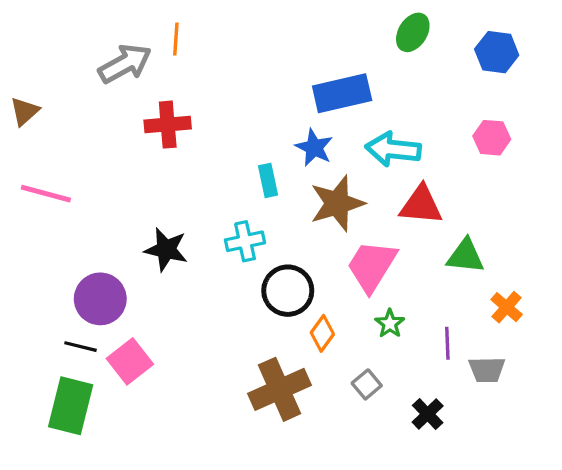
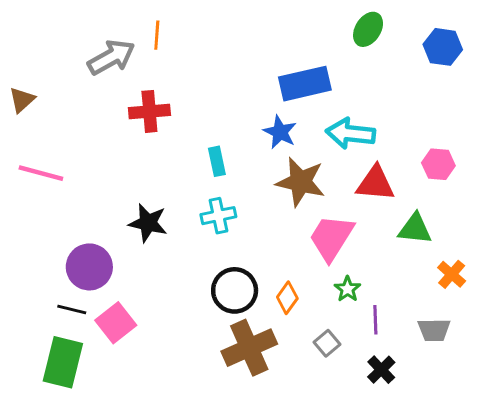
pink hexagon: (492, 138) -> (438, 164), moved
cyan rectangle: (268, 180) -> (217, 161), moved
brown star: (337, 203) -> (301, 182), turned 30
black circle: (288, 291) -> (235, 290), moved
purple line: (447, 343) -> (375, 320), moved

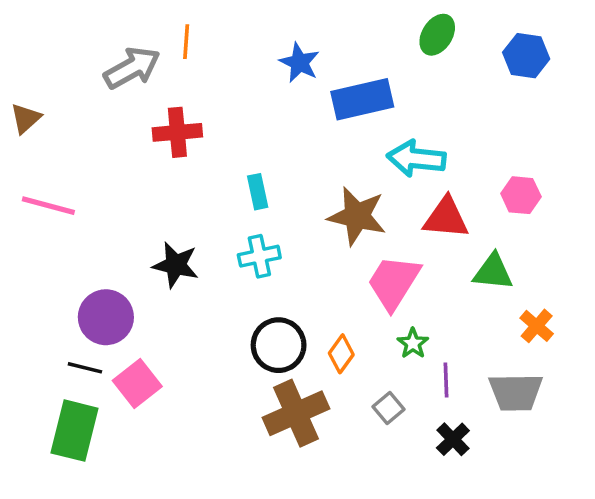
blue star: (280, 132) -> (299, 63), moved
gray trapezoid: (434, 330) -> (516, 392), size x1.4

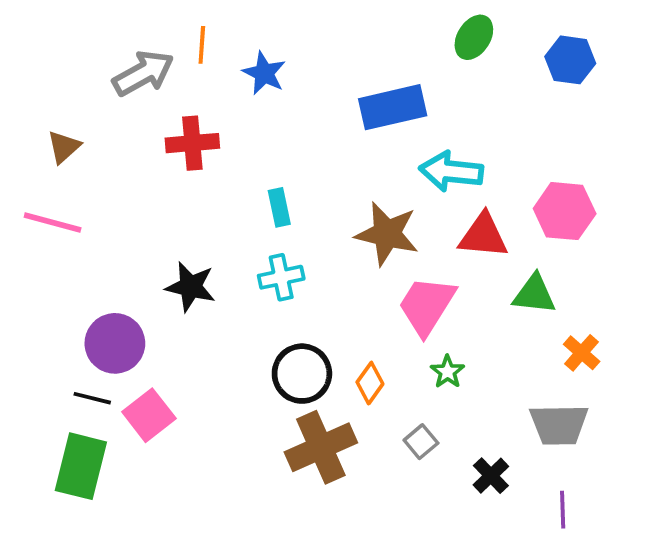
blue star: (299, 63) -> (264, 73), moved
brown triangle: (26, 118) -> (64, 147), moved
pink hexagon: (521, 195) -> (565, 211), size x1.4
purple line: (446, 380) -> (563, 510), moved

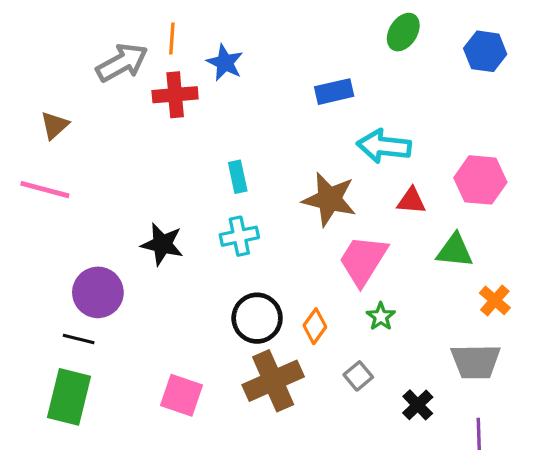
blue rectangle: (393, 107) -> (334, 92), size x0.7
red cross: (192, 143) -> (175, 95), moved
red triangle: (483, 236) -> (411, 201), size x0.7
pink square: (149, 415) -> (181, 395), moved, turned -33

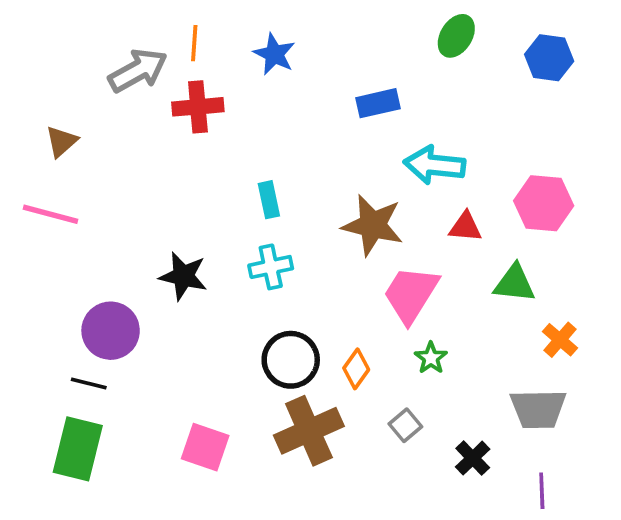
blue star: (225, 63) -> (274, 54), moved

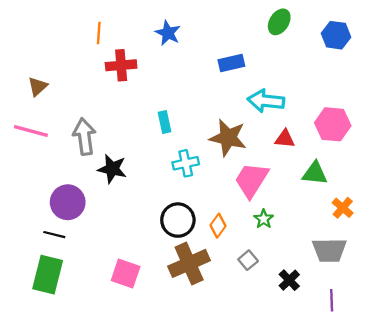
orange line: (194, 43) -> (99, 33), moved
gray arrow: (138, 70) -> (84, 137), moved, turned -69
cyan cross: (271, 267) -> (186, 163), moved

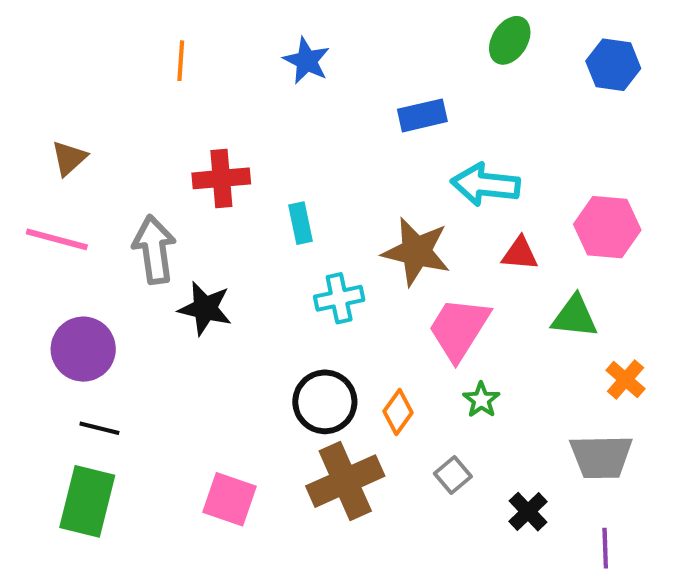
red cross: (121, 65) -> (221, 178), moved
purple circle: (68, 202) -> (83, 349), moved

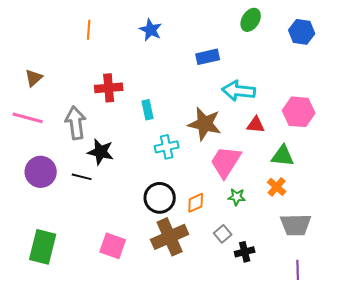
orange cross: (625, 380) -> (277, 187), moved
green star: (481, 400) -> (237, 197), turned -30
orange diamond: (398, 412) -> (196, 203), turned 30
black line: (99, 428) -> (82, 177), moved
black cross: (528, 512) -> (245, 252), moved, turned 30

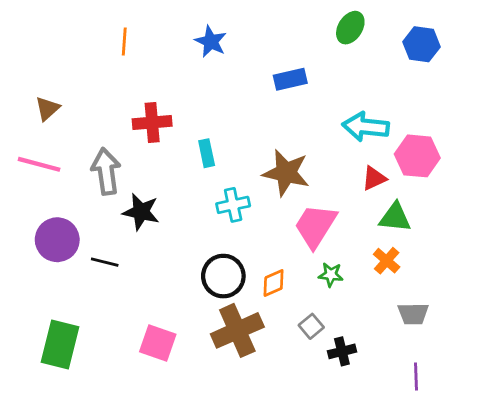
cyan arrow: (239, 91) -> (366, 127), moved
red triangle: (256, 125) -> (374, 178), moved, turned -30
black line: (82, 177) -> (105, 262), moved
gray trapezoid: (296, 225) -> (413, 314), size x0.7

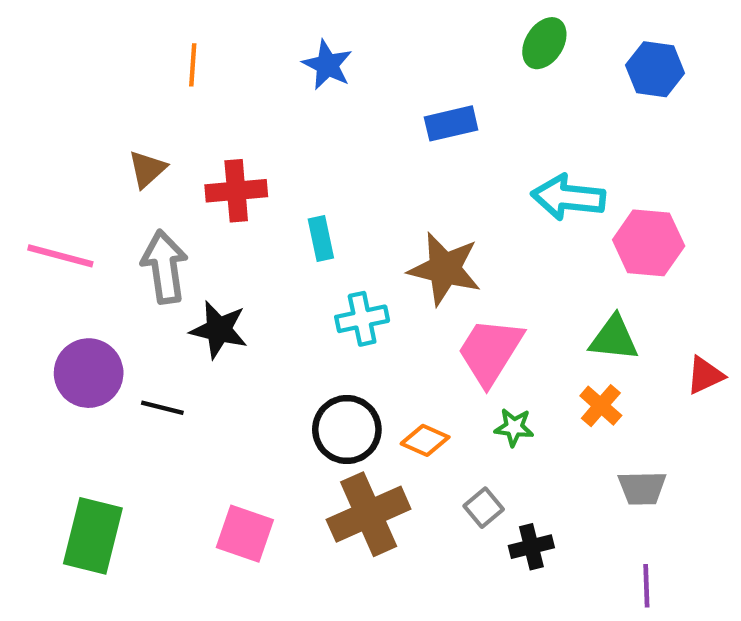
brown triangle: (47, 109) -> (147, 169), moved
red triangle: (374, 178) -> (705, 375), moved
orange diamond: (274, 283) -> (425, 440), turned 48

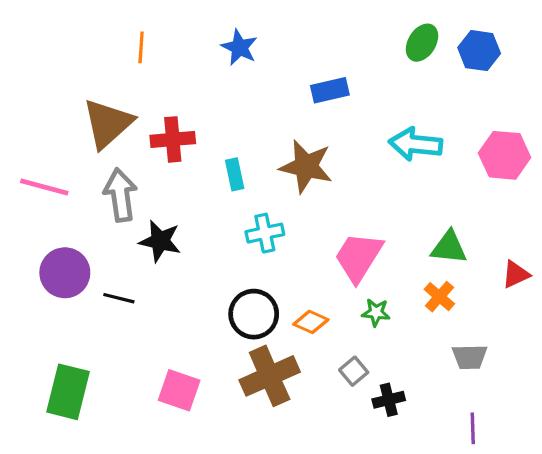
green ellipse: (544, 43) -> (422, 43), moved
brown triangle: (147, 169) -> (108, 124), size x1.8
pink hexagon: (649, 243) -> (505, 155), moved
brown star: (445, 269) -> (306, 166), moved

